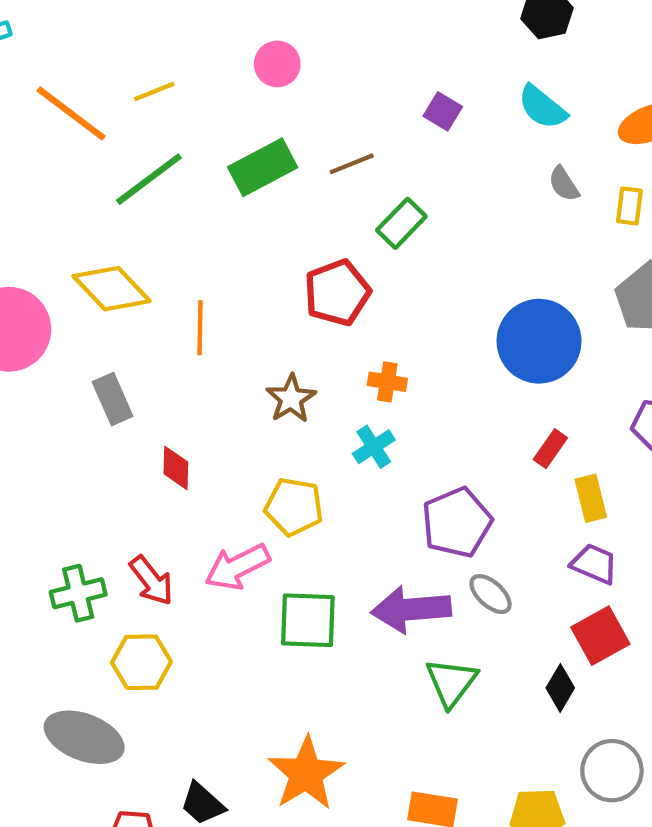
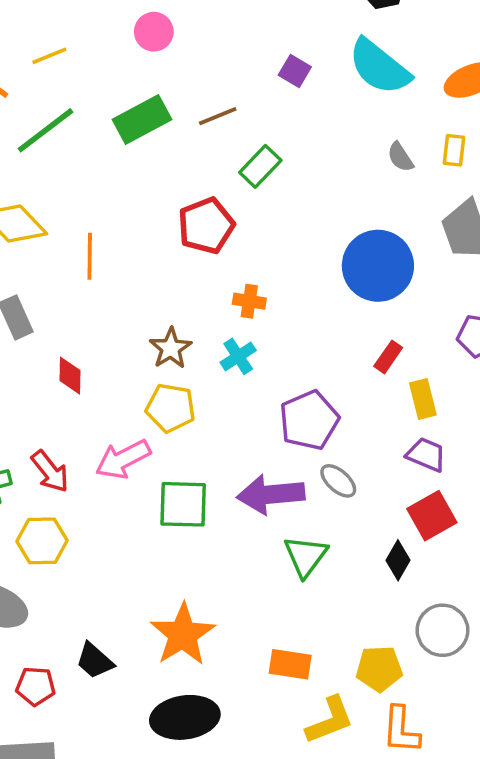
cyan semicircle: (542, 107) -> (379, 67), size x1.5
gray semicircle: (564, 184) -> (400, 157), moved
brown star: (291, 399) -> (171, 348), moved

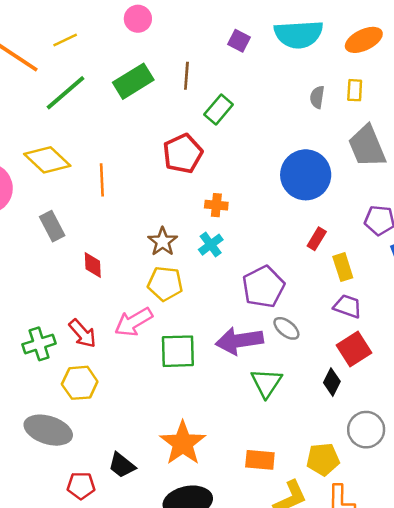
cyan semicircle: (379, 67) -> (299, 34), turned -39
brown line: (218, 116) -> (186, 76), turned -60
gray semicircle: (400, 157) -> (317, 97), turned 45

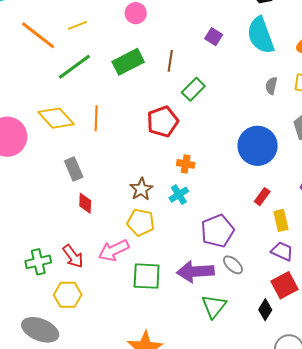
cyan semicircle: (299, 34) -> (261, 35), turned 69
orange line: (102, 180) -> (96, 118), moved
gray rectangle: (52, 226) -> (74, 169), moved

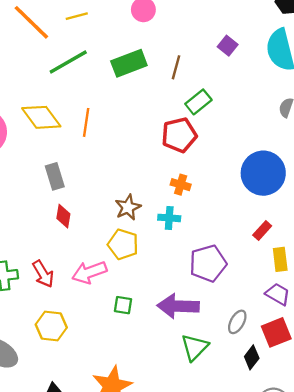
red pentagon: (163, 122) -> (179, 135), moved
cyan cross: (179, 195) -> (169, 218), turned 30
gray ellipse: (233, 265) -> (237, 322), moved, turned 70
green square: (147, 276) -> (123, 305), size x0.6
yellow hexagon: (68, 295) -> (51, 326), moved

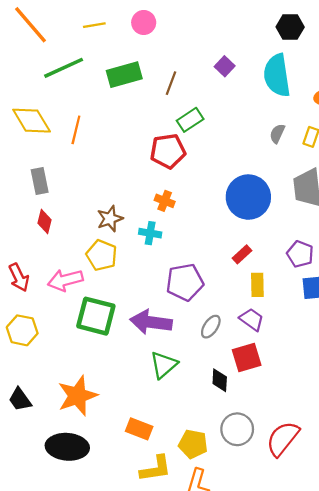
yellow line: (77, 16) -> (94, 25), moved
green square: (123, 305) -> (96, 316), size x2.0
gray ellipse: (237, 322) -> (211, 327), moved
black diamond: (252, 357) -> (220, 380), turned -40

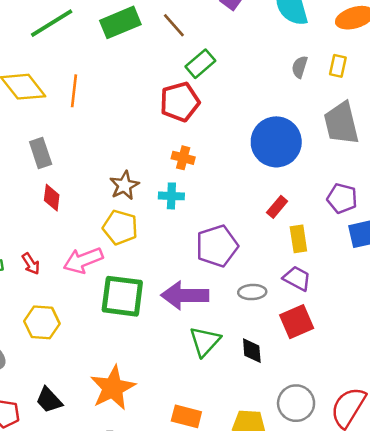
brown line: (171, 83) -> (174, 25), turned -55
red arrow: (19, 277) -> (31, 264), size x0.7
gray ellipse: (211, 327) -> (252, 292), turned 60
black diamond: (220, 380) -> (252, 351), moved

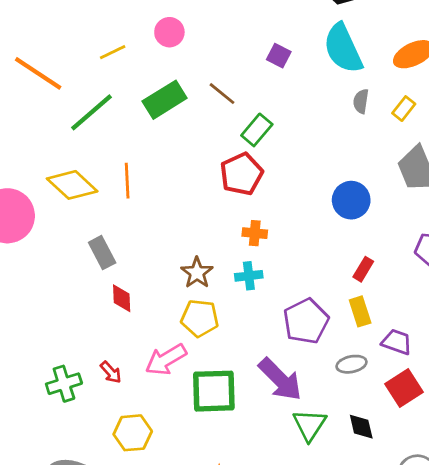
yellow rectangle: (338, 66) -> (404, 109), turned 35
gray semicircle: (300, 67) -> (361, 101), moved
blue circle: (276, 142) -> (351, 200), size x0.7
yellow rectangle: (298, 239) -> (360, 311), moved
purple arrow: (185, 295) -> (280, 379), turned -126

